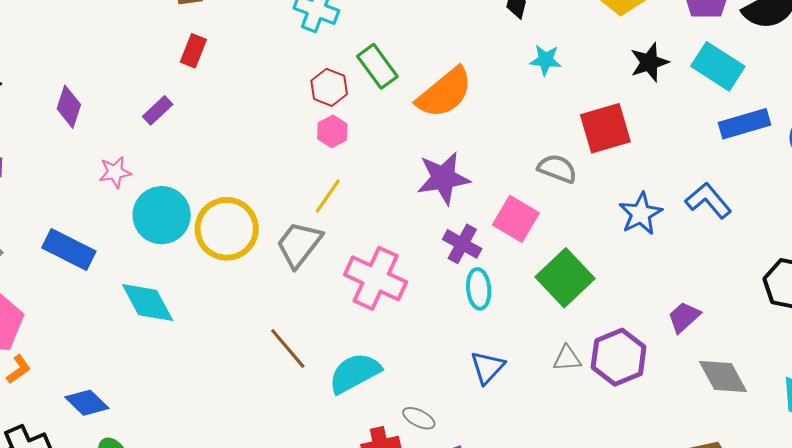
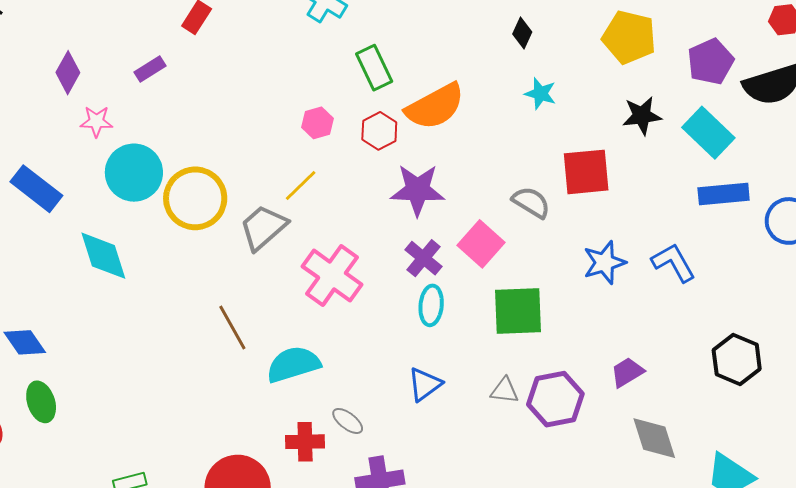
red hexagon: (329, 87) -> (379, 131), moved
purple diamond: (69, 107) -> (68, 73), moved
green square: (565, 278) -> (518, 311), turned 30

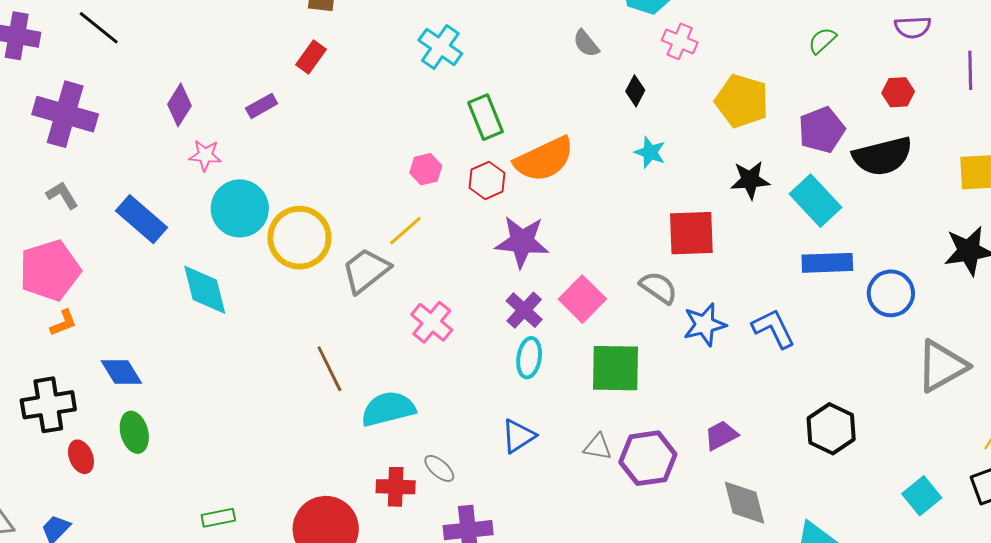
gray semicircle: (531, 202) -> (659, 288), moved
pink cross: (332, 275) -> (432, 322), size x0.7

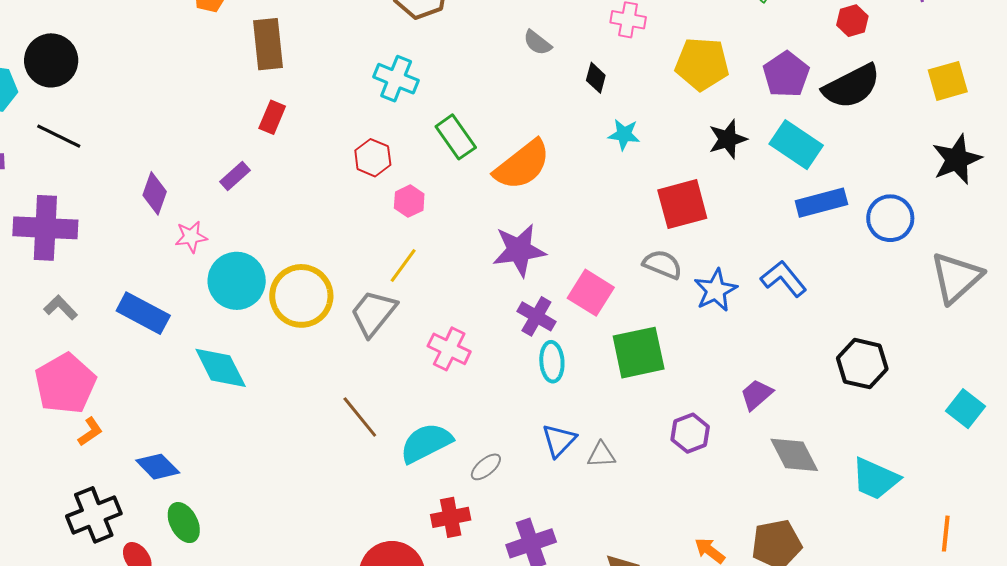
red hexagon: (487, 180) -> (373, 158), moved
gray triangle: (598, 447) -> (601, 455), moved
purple hexagon: (648, 458) -> (690, 433), size x0.7
gray ellipse: (439, 468) -> (486, 467), moved, turned -68

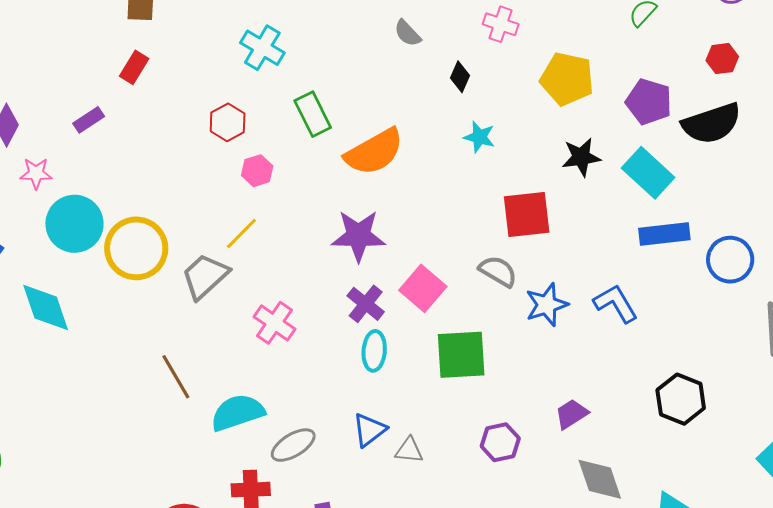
purple pentagon: (786, 74) -> (649, 102), turned -30
gray ellipse: (486, 467) -> (293, 445), size x1.4

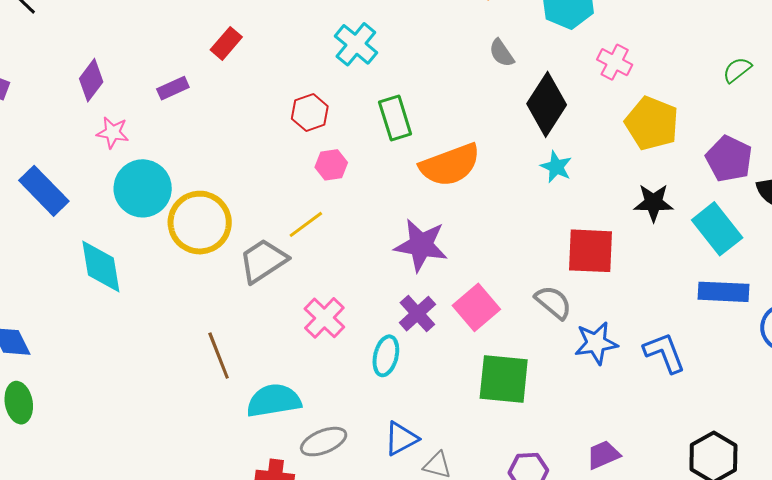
pink cross: (501, 24) -> (615, 62), moved
black diamond: (460, 77) -> (547, 104), size x2.0
cyan ellipse: (374, 351) -> (386, 356), moved

